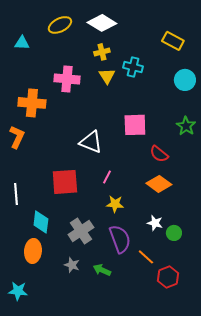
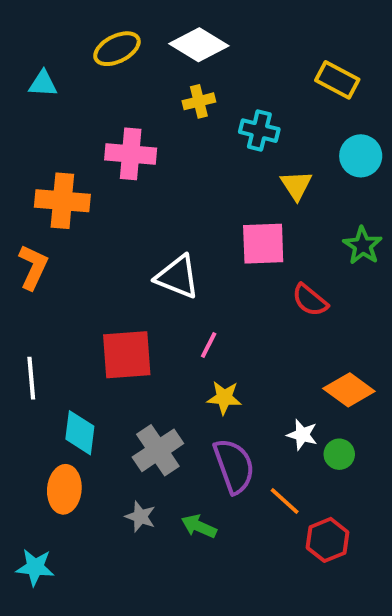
yellow triangle: (107, 76) -> (296, 185), moved
orange diamond: (159, 184) -> (349, 390), moved

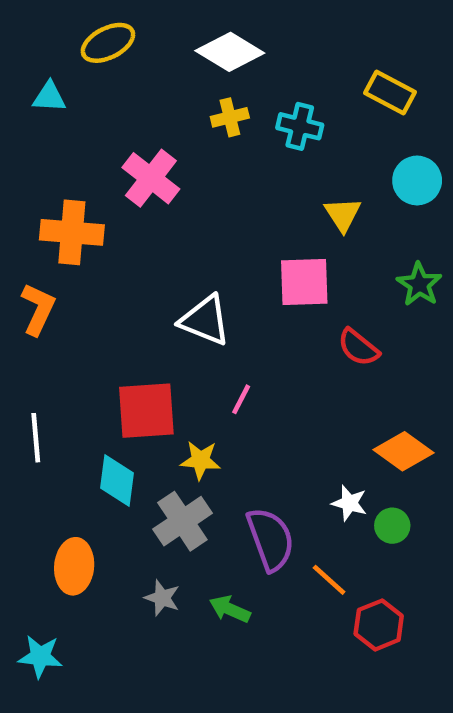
yellow ellipse: (117, 49) -> (108, 43), moved
cyan cross: (259, 131) -> (300, 126), moved
pink cross: (131, 154) -> (151, 178), turned 33
yellow star: (224, 398) -> (200, 460), moved
cyan diamond: (80, 433) -> (117, 481), moved

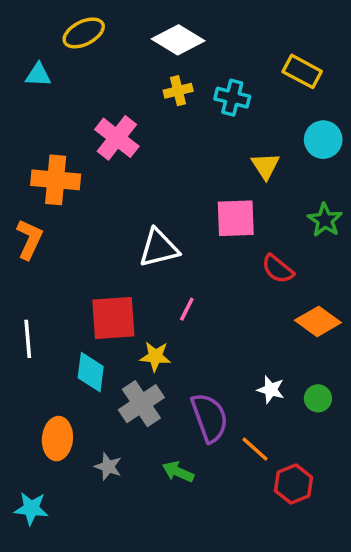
white triangle: (205, 320) -> (159, 248), turned -36
orange diamond: (404, 451) -> (318, 321), moved
green circle: (392, 526) -> (318, 398), moved
gray star: (162, 598) -> (108, 467), moved

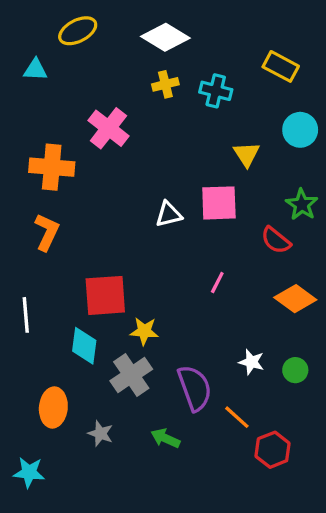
orange L-shape: (29, 239) -> (47, 232), moved
white triangle: (159, 248) -> (169, 214), moved, size x0.7
red semicircle: (278, 269) -> (276, 240), moved
pink line: (187, 309) -> (217, 282), moved

